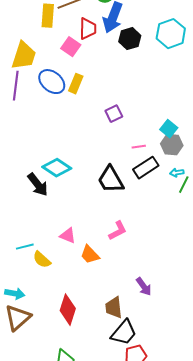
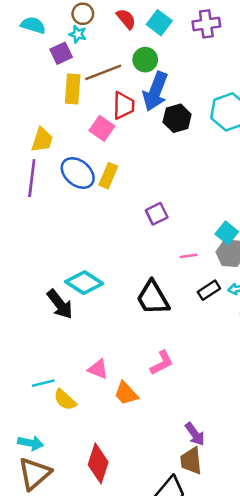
yellow trapezoid: (24, 56) -> (42, 140), size x0.7
black rectangle: (146, 168) -> (209, 290), moved, size x0.7
brown trapezoid: (114, 308) -> (191, 461), moved

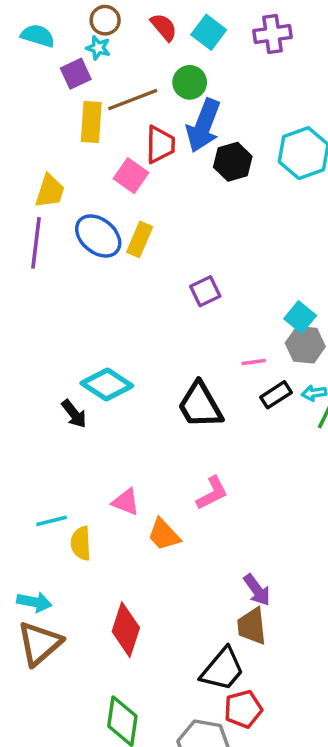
pink line: (189, 256) -> (254, 362), moved
black arrow: (60, 304) -> (74, 414), size x0.7
yellow semicircle: (65, 400) -> (81, 543), turned 45

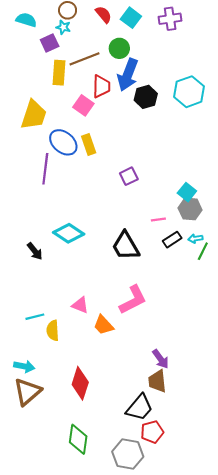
yellow trapezoid: (50, 191) -> (34, 115), size x1.4
yellow rectangle: (140, 239) -> (89, 144), turned -42
purple line: (36, 243) -> (45, 169), moved
black arrow: (74, 414) -> (35, 251), moved
pink L-shape: (212, 493) -> (133, 300), size x1.4

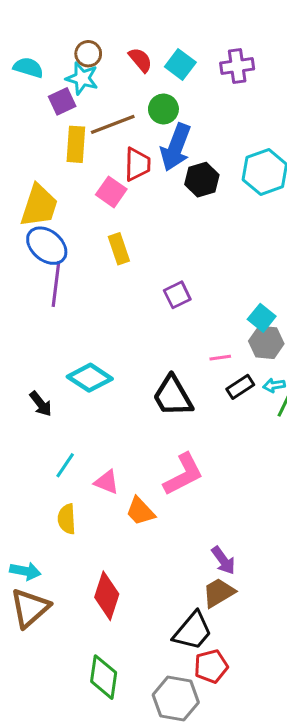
cyan star: (63, 27) -> (82, 78), size x1.5
blue ellipse: (63, 142) -> (47, 246), moved
cyan line: (35, 317) -> (65, 465), moved, turned -42
brown trapezoid: (157, 381) -> (219, 593), turned 65

